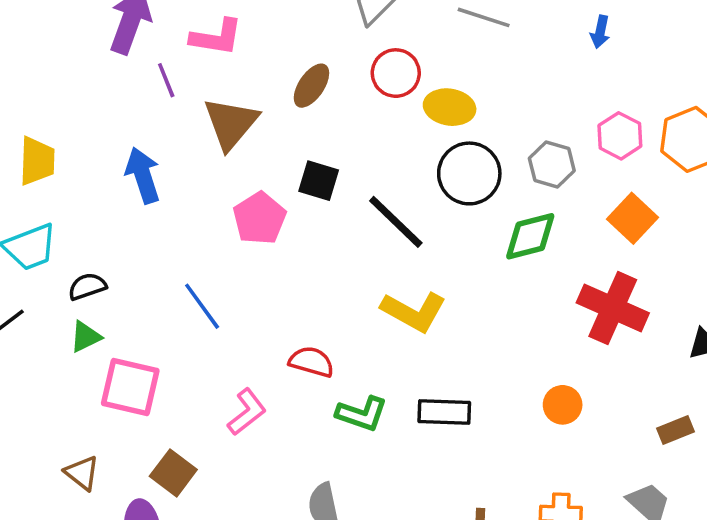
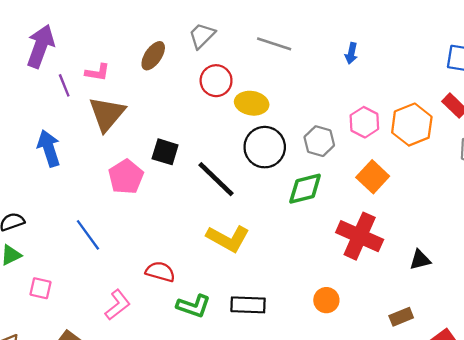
pink L-shape: (216, 37) -> (97, 72), moved, size x0.7
brown ellipse: (311, 86) -> (153, 56), moved
pink square: (130, 387) -> (40, 288), size x0.6

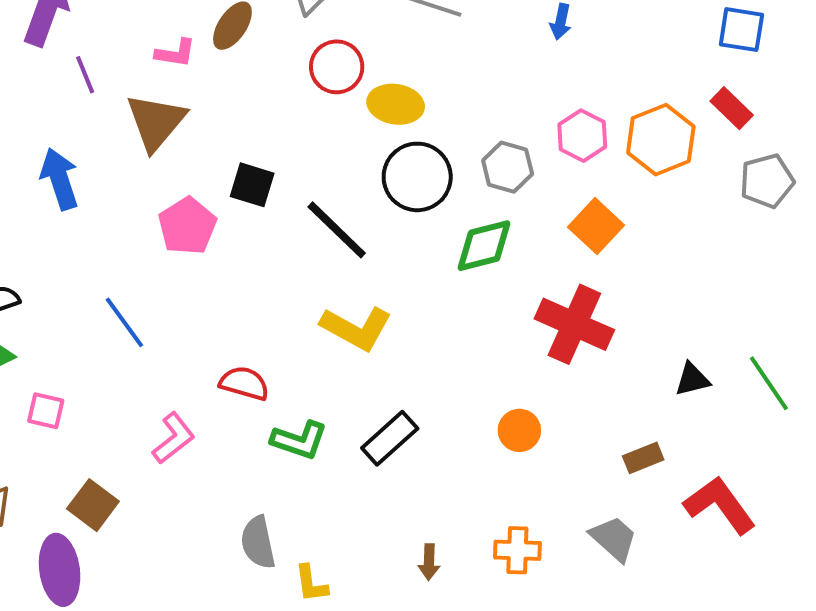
pink L-shape: (97, 72) -> (176, 53), moved
black triangle: (420, 260) -> (692, 379), moved
black rectangle: (248, 305) -> (390, 438), turned -44

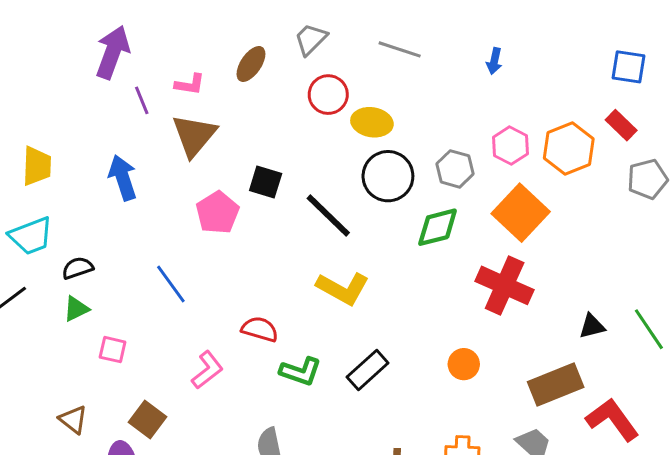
pink L-shape: (176, 53) -> (190, 84), moved
orange square: (596, 226) -> (521, 213), size x1.4
brown rectangle: (643, 458) -> (556, 385), size x1.8

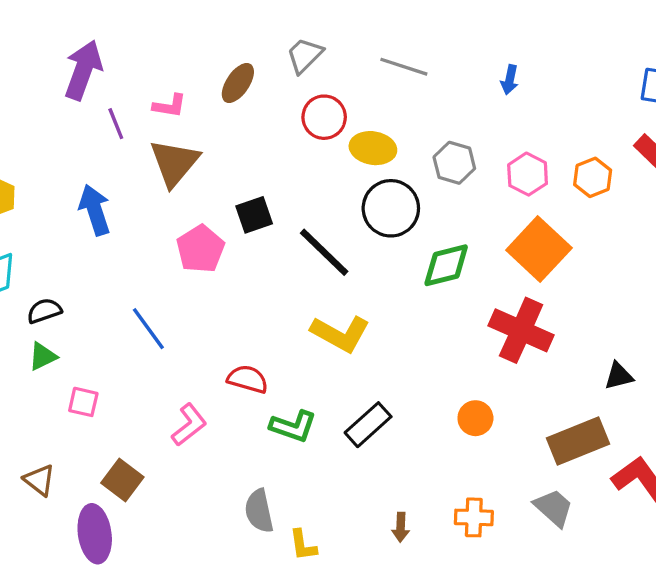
orange hexagon: (569, 148) -> (593, 177), size x0.7
gray hexagon: (455, 169) -> (454, 163), moved
black square: (266, 182) -> (254, 215), turned -36

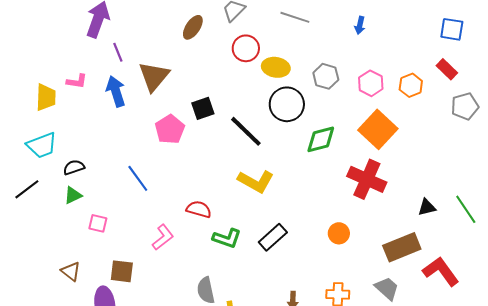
pink L-shape: (170, 106) -> (77, 81), moved
blue arrow: (95, 210) -> (116, 91), moved
brown square: (122, 480) -> (122, 271), turned -30

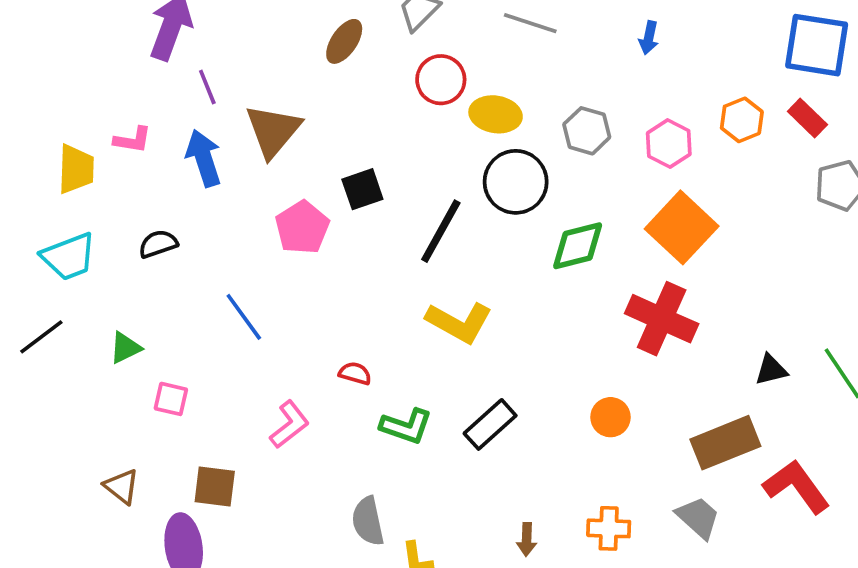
blue square: (452, 29) -> (817, 45), size x1.5
orange hexagon: (411, 85) -> (742, 120), moved
black line: (246, 131) -> (441, 231), turned 75
black semicircle: (74, 167) -> (158, 244), moved
red semicircle: (199, 209) -> (355, 373), size x0.7

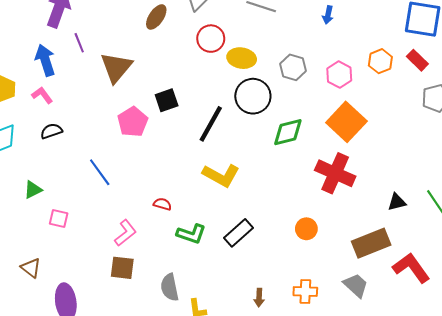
pink L-shape: (133, 140) -> (42, 95), moved, turned -135
blue arrow: (204, 158) -> (45, 60), moved
brown square: (215, 486) -> (122, 268), moved

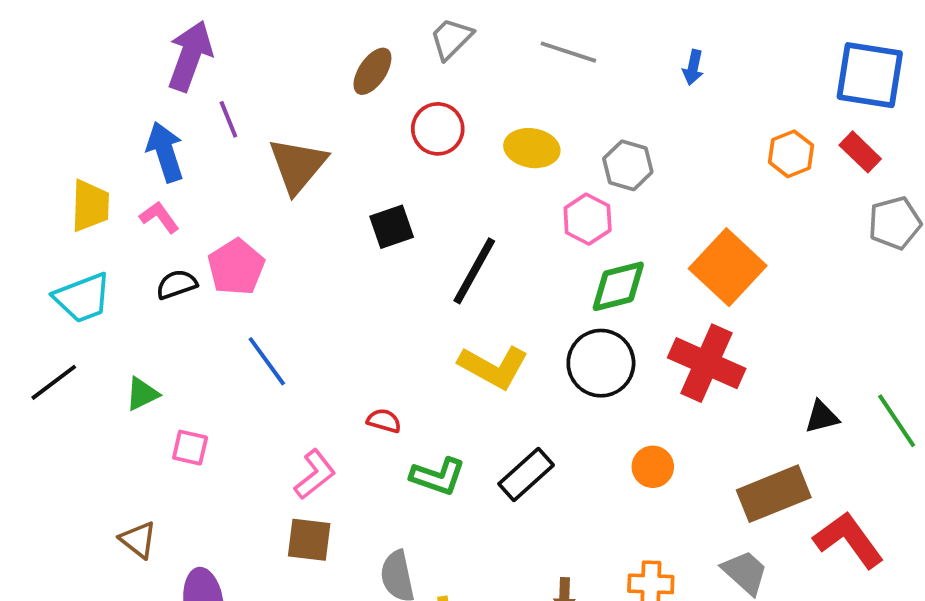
red circle: (211, 39) -> (438, 129), moved
pink hexagon: (339, 75) -> (588, 219), moved
black circle: (253, 96) -> (601, 363), moved
pink pentagon: (133, 122) -> (236, 267), moved

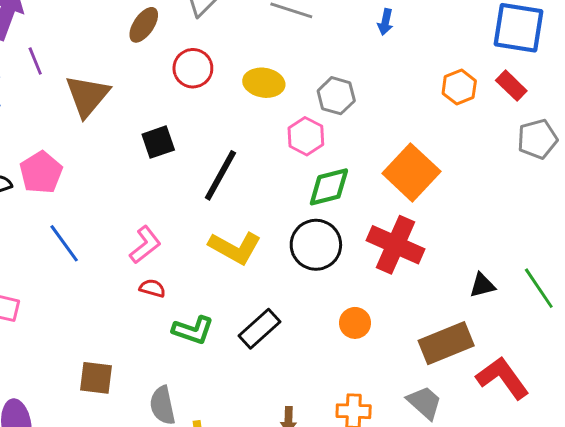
pink L-shape: (315, 474) -> (145, 245), moved

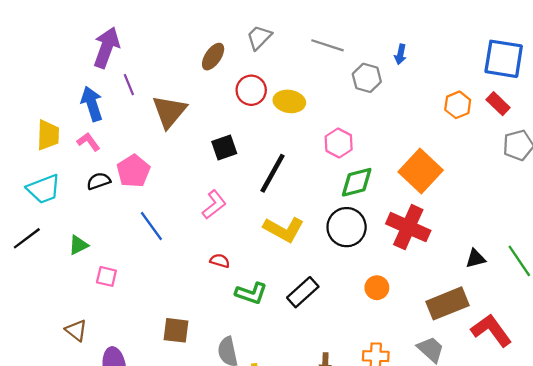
yellow ellipse: (264, 83) -> (289, 101), moved
gray hexagon: (336, 96) -> (367, 78), moved
pink L-shape: (145, 245) -> (214, 205), moved

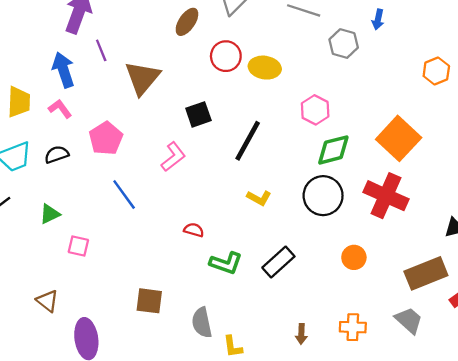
black semicircle: (99, 181) -> (57, 154), moved
pink L-shape: (214, 205) -> (173, 157), moved
yellow L-shape: (284, 229) -> (259, 198), size x0.6

